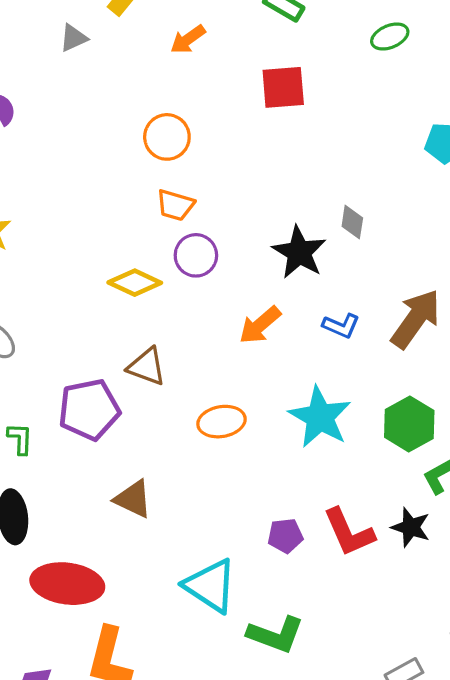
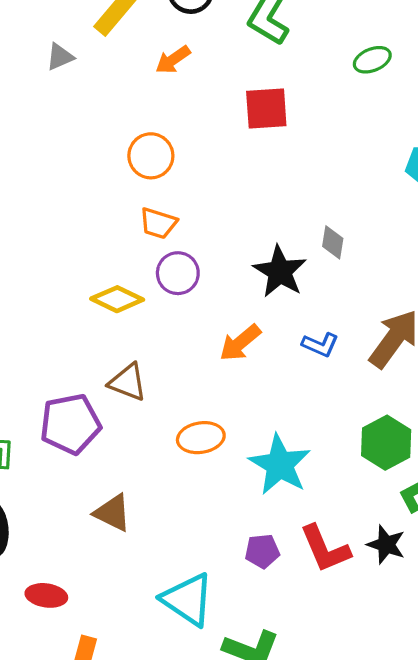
cyan star: (320, 417) -> (280, 465), moved
red ellipse: (67, 584) -> (46, 595), size x0.6

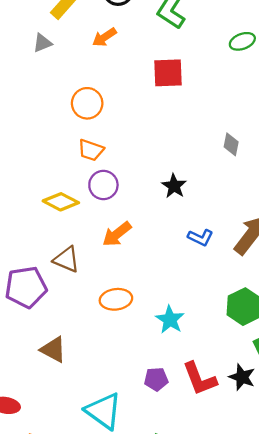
gray triangle: (60, 57) -> (42, 43), moved
gray diamond: (333, 242) -> (231, 144), moved
black star: (280, 272) -> (174, 186), size x0.7
orange arrow: (240, 343) -> (117, 234), moved
cyan star: (280, 465) -> (170, 320), size x0.7

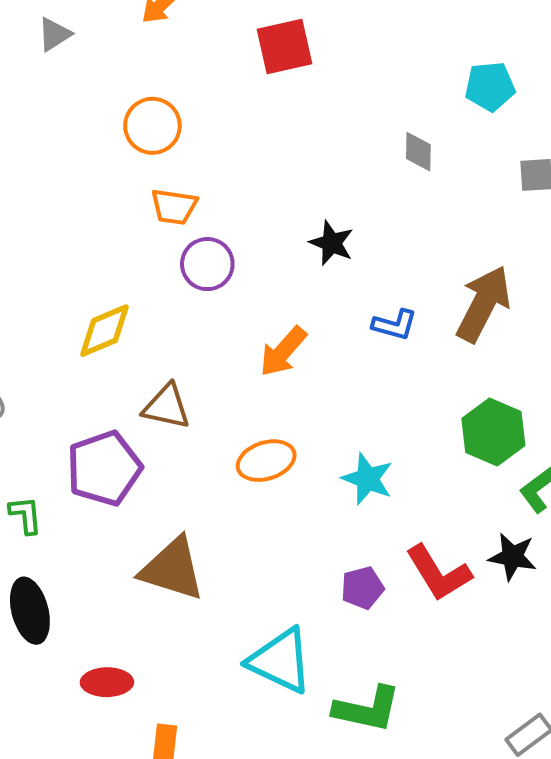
yellow diamond: (61, 202) -> (104, 331), moved, turned -40
orange arrow: (117, 234) -> (283, 352), moved
brown triangle: (53, 349) -> (172, 569), size x1.4

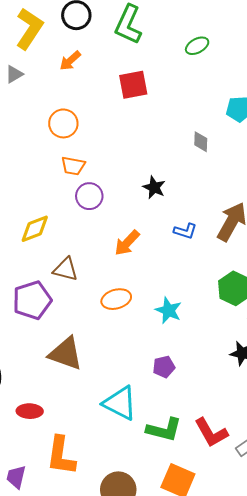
red L-shape: (439, 573) -> (211, 433), moved

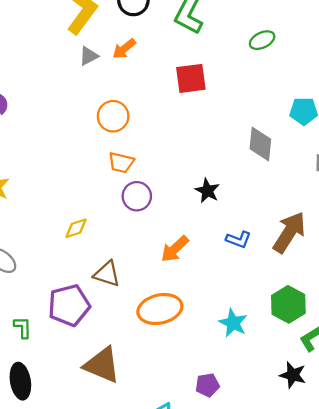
gray triangle: (14, 74) -> (89, 56), moved
gray diamond: (201, 142) -> (260, 144), size x1.5
yellow diamond: (35, 229) -> (76, 228), size x0.7
orange ellipse: (116, 299) -> (160, 309), size x1.4
cyan star: (168, 310) -> (233, 323), moved

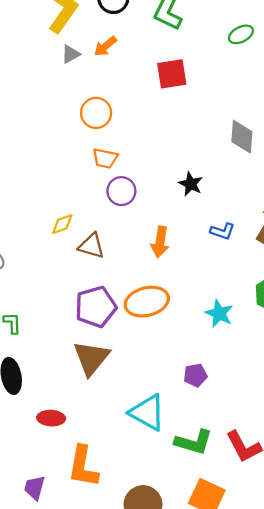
orange arrow: (175, 249) -> (160, 242), turned -36
brown triangle: (107, 274) -> (92, 246), moved
purple pentagon: (69, 305) -> (96, 307), moved
brown triangle: (102, 365) -> (91, 358), turned 48

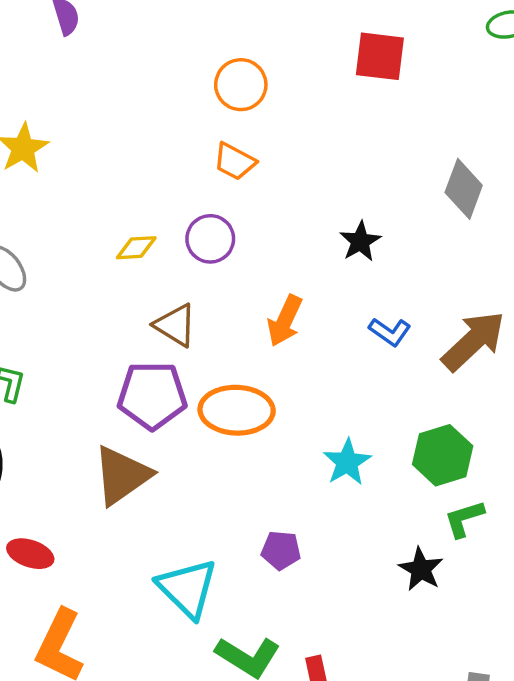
purple circle: (121, 191) -> (210, 239), moved
brown triangle: (92, 246) -> (175, 325), moved

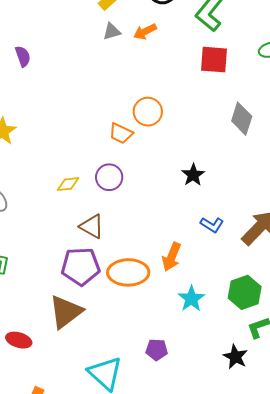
red square: (380, 56) -> (214, 60), moved
orange circle: (241, 85) -> (148, 112), moved
gray diamond: (464, 189) -> (242, 119), moved
orange arrow: (285, 321) -> (172, 257), moved
red ellipse: (30, 554) -> (19, 340), moved

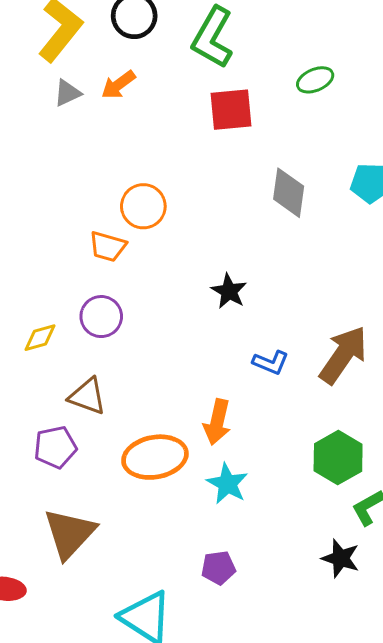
purple pentagon: (81, 266) -> (55, 447), moved, size x0.7
cyan star: (191, 299) -> (227, 484), moved

